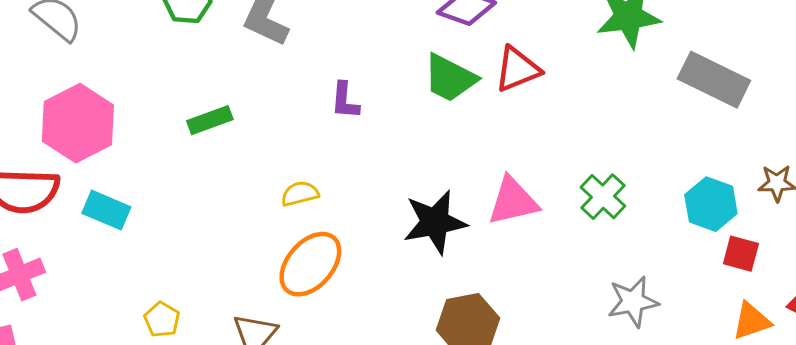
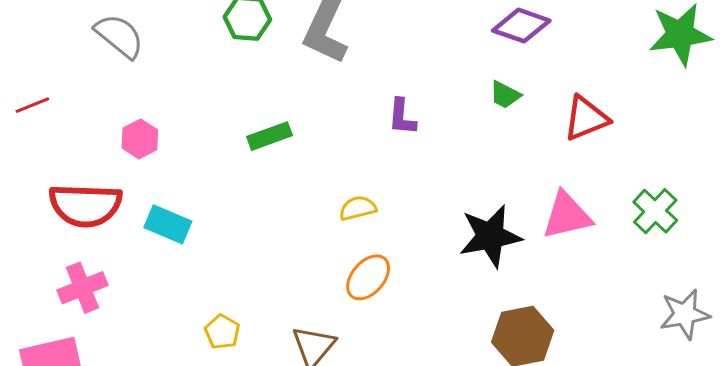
red triangle: (517, 69) -> (586, 118), moved
green trapezoid: (450, 78) -> (505, 95), size x0.6
pink hexagon: (78, 123) -> (140, 139), size x0.5
orange ellipse: (310, 264) -> (368, 277), size x0.7

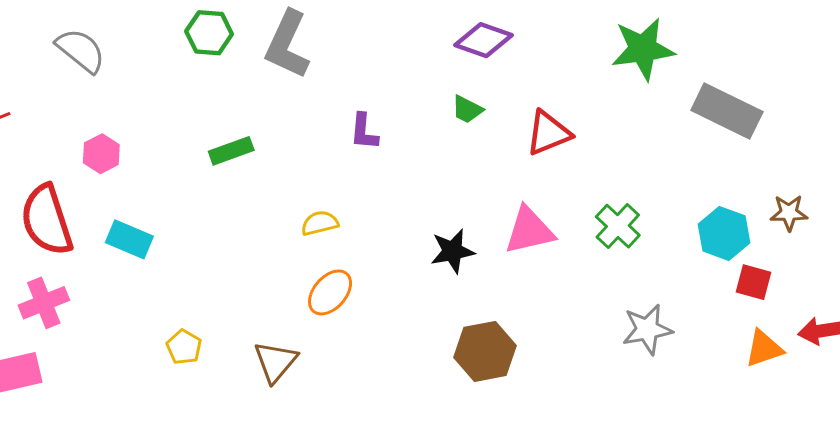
red semicircle: (85, 205) -> (47, 220), turned 70
black star: (490, 236) -> (453, 251), size x0.7

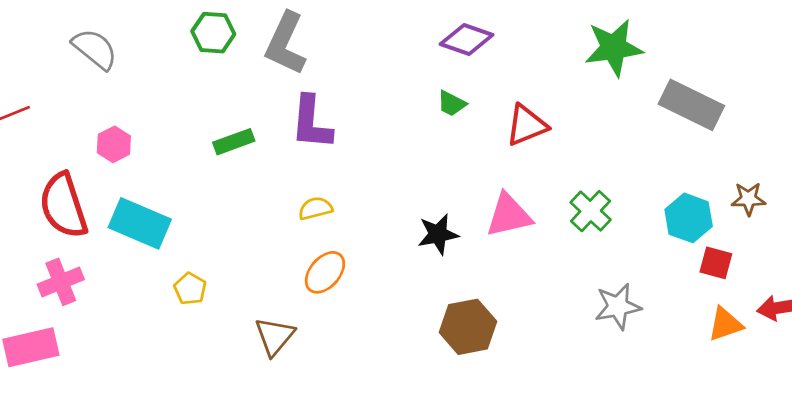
purple L-shape: (364, 132) -> (311, 123), moved, size x1.6
cyan rectangle: (129, 239) -> (140, 223), size x1.4
yellow pentagon: (184, 347) -> (190, 289), moved

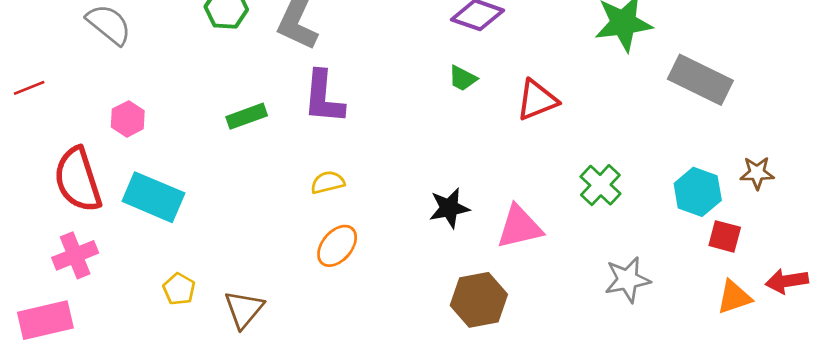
pink triangle: (509, 215) -> (519, 227), moved
yellow pentagon: (190, 289) -> (179, 289), moved
brown triangle: (275, 336) -> (244, 309), moved

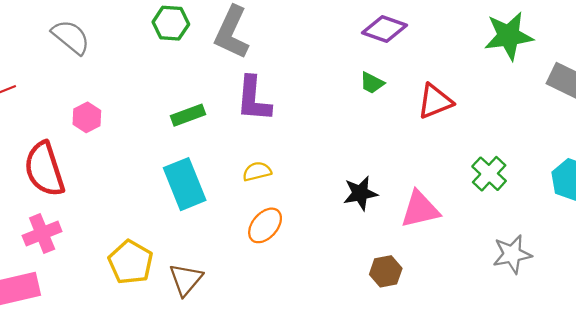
cyan rectangle: (153, 197) -> (185, 184), moved, turned 45
yellow pentagon: (179, 289) -> (131, 262), size x1.6
brown hexagon: (479, 300) -> (386, 271), size x0.7

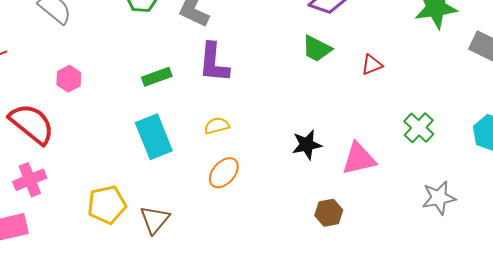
green trapezoid: (372, 83) -> (317, 49), size x1.4
red triangle: (435, 101) -> (372, 65), size x0.7
red semicircle: (44, 169) -> (32, 124), turned 147
yellow pentagon: (131, 262) -> (107, 205), turned 30

